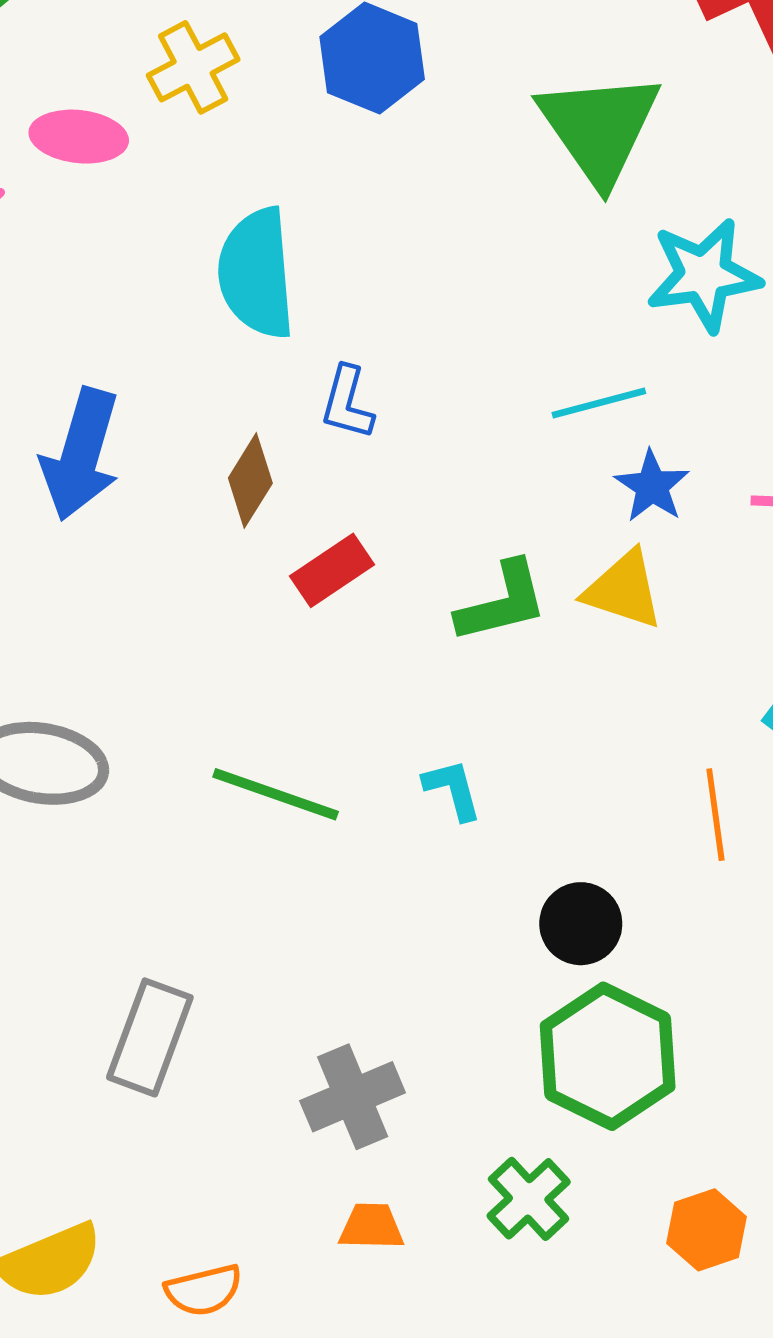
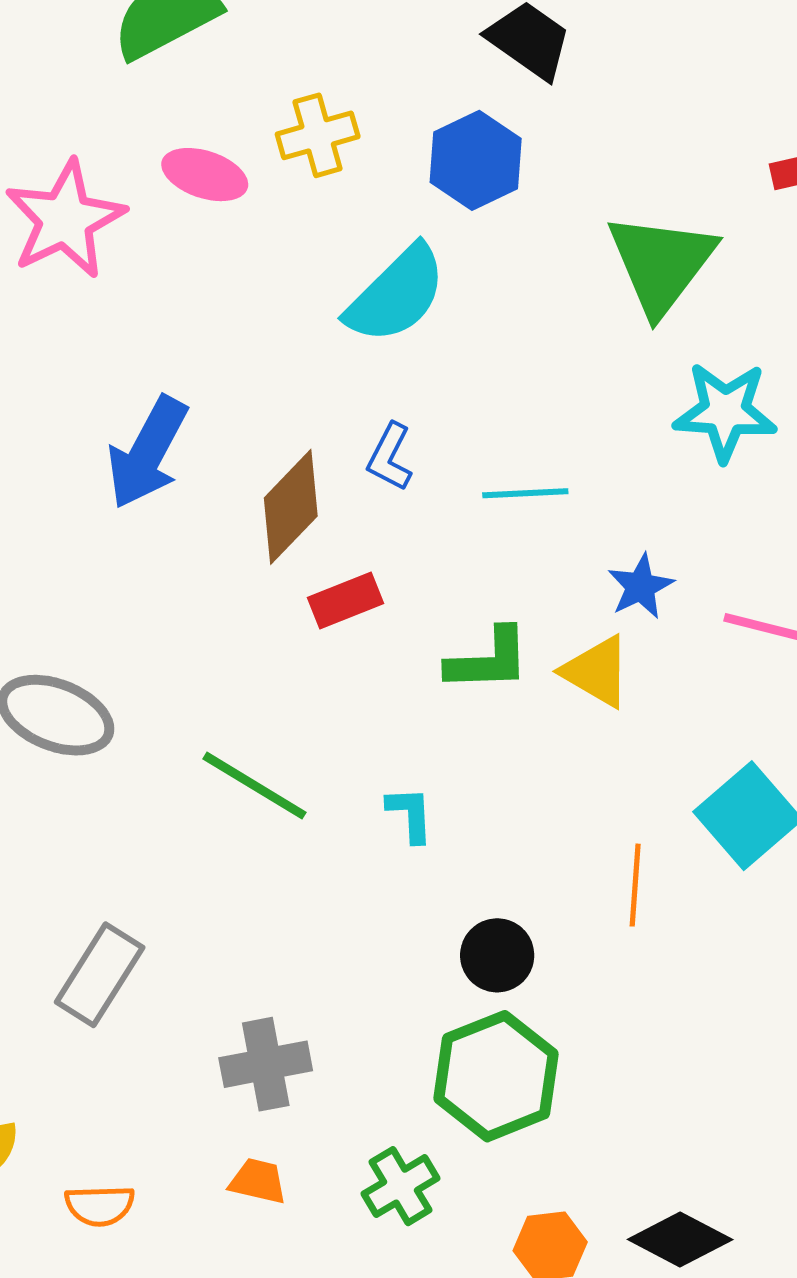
cyan semicircle: (256, 273) -> (396, 294), moved, turned -142
cyan line: (599, 403) -> (525, 493), moved
brown diamond: (250, 481) -> (291, 507), size x1.4

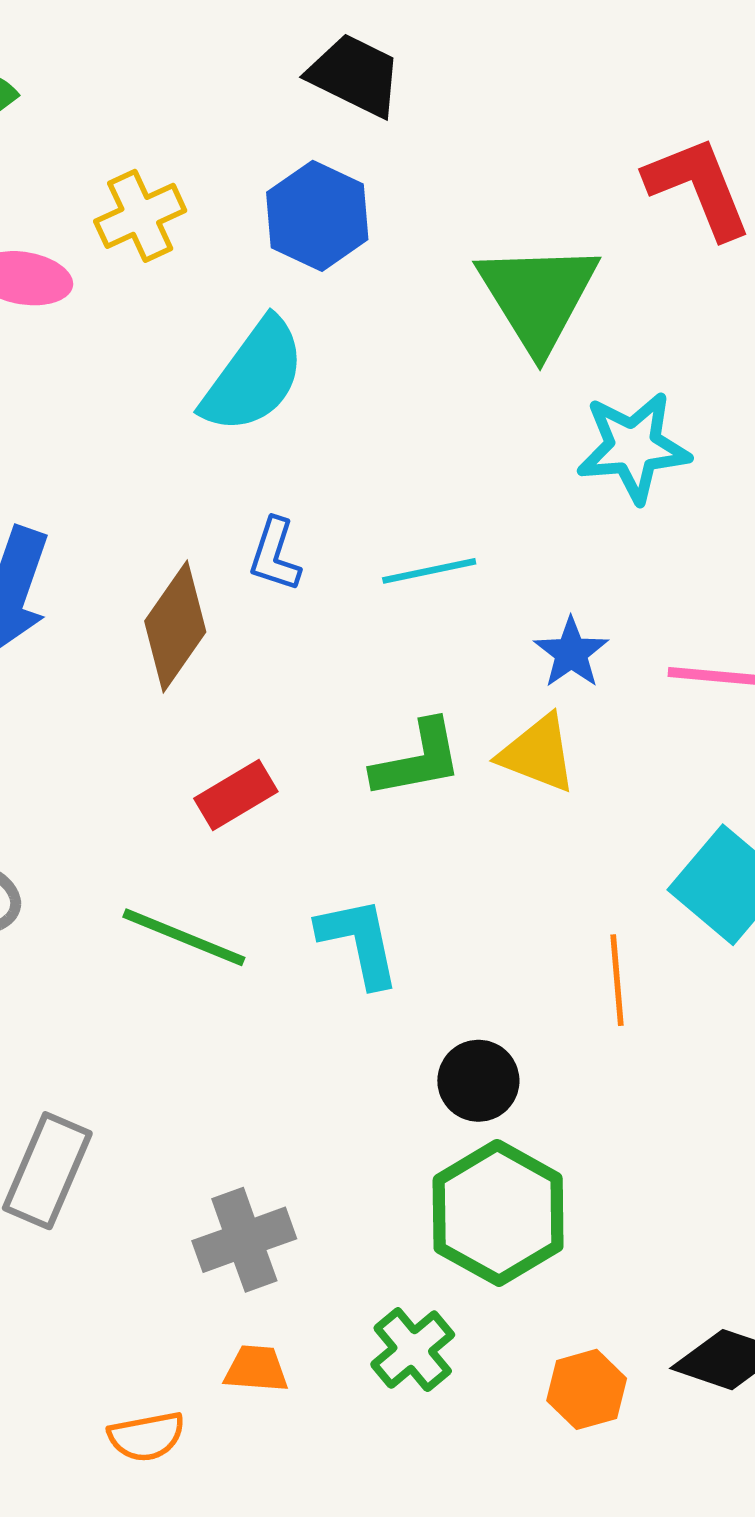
red rectangle: (345, 601) -> (236, 795), moved
cyan L-shape: (410, 814) -> (359, 942), size x1.5
orange semicircle: (100, 1205) -> (146, 1437), moved

